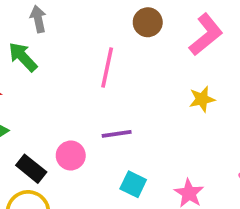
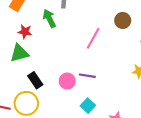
pink circle: (71, 155) -> (67, 81), moved

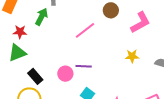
green arrow: (49, 18) -> (42, 17), turned 60
pink line: (93, 38) -> (85, 30), turned 30

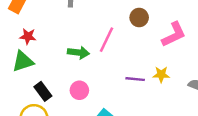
green arrow: (42, 17) -> (78, 53), moved, turned 66
pink line: (85, 30) -> (106, 40), turned -30
purple line: (84, 66) -> (135, 79), moved

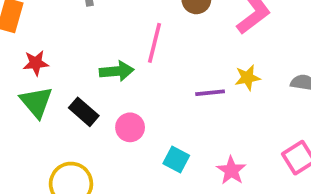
green triangle: (23, 61) -> (36, 102), turned -40
black rectangle: (43, 91) -> (84, 112), moved

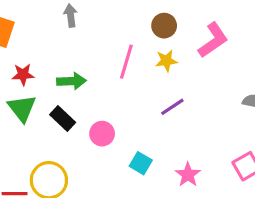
green arrow: (117, 71) -> (72, 81), moved
yellow star: (247, 78) -> (166, 61), moved
purple line: (210, 93) -> (172, 107), turned -30

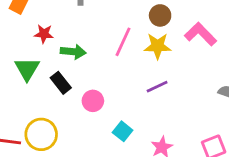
pink L-shape: (213, 40) -> (201, 34), turned -108
yellow star: (166, 61) -> (158, 46), size x1.4
red star: (23, 75) -> (44, 34), moved

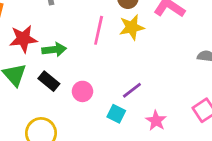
red star: (44, 34) -> (23, 39), size x1.5
purple line: (157, 87) -> (132, 90), moved

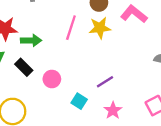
purple line: (132, 90) -> (105, 82), moved

